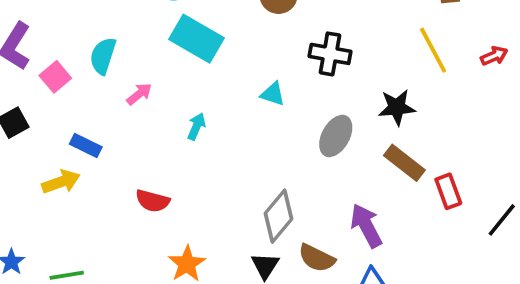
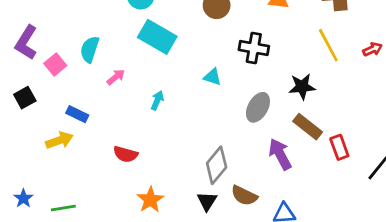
purple arrow: (366, 226) -> (280, 154), moved

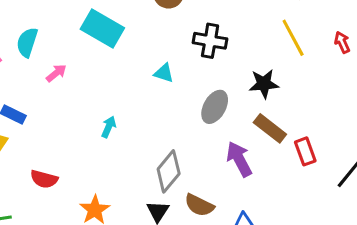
red arrow: (372, 49) -> (342, 42), turned -90
cyan arrow: (157, 100) -> (109, 127), moved
red semicircle: (126, 154) -> (44, 179), moved

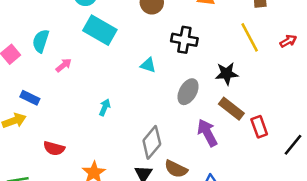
red arrow: (342, 42) -> (288, 41), turned 84

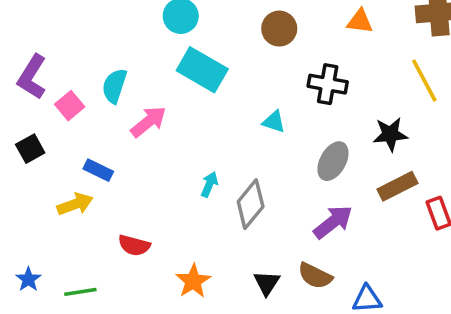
pink arrow: (64, 65) -> (148, 122), size x1.5
brown rectangle: (231, 109) -> (397, 186), turned -65
purple arrow: (207, 133) -> (333, 222), moved, turned 80
gray diamond: (152, 142) -> (251, 204), moved

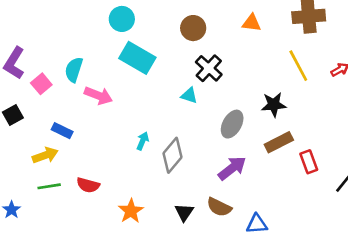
black cross: (328, 84) -> (209, 68), moved, turned 32
pink arrow: (148, 122) -> (98, 96), turned 60
green line: (80, 292) -> (49, 186), moved

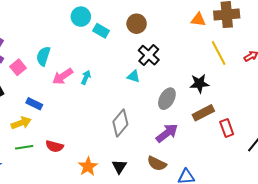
orange triangle: (252, 23) -> (198, 20), moved
cyan rectangle: (137, 58) -> (101, 31), moved, size x0.6
pink arrow: (98, 96) -> (63, 76), turned 125
cyan arrow: (143, 141) -> (86, 77), moved
black triangle: (184, 212) -> (119, 167), moved

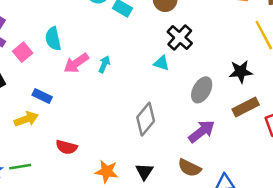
cyan semicircle: (43, 56) -> (53, 39), turned -30
green line: (24, 147) -> (20, 167), moved
orange star: (88, 167) -> (107, 171), turned -30

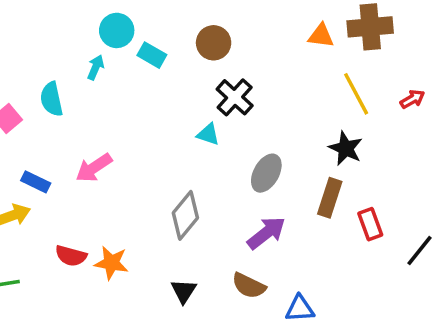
pink arrow: (76, 63) -> (94, 168), moved
cyan arrow: (104, 64) -> (96, 67), moved
black star: (241, 72) -> (346, 148), moved, turned 30
brown rectangle: (246, 107) -> (330, 198), turned -45
orange star: (107, 171) -> (111, 263), moved

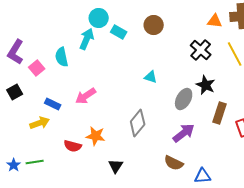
cyan arrow: (96, 67) -> (87, 39), size x1.5
black cross: (235, 97) -> (201, 50), moved
black star: (346, 148) -> (206, 85), moved
orange star: (111, 263) -> (96, 136), moved
black triangle: (184, 291) -> (116, 166), moved

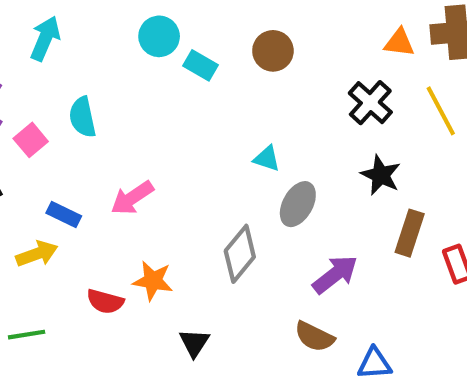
cyan arrow: (87, 39) -> (45, 38), moved
gray ellipse: (184, 99) -> (298, 204), moved

